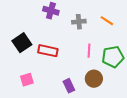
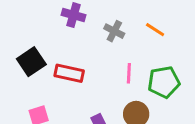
gray cross: (79, 22) -> (114, 31), turned 32

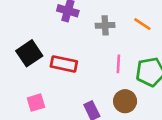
gray cross: (114, 31) -> (105, 25), turned -30

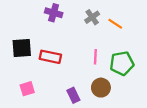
gray cross: (105, 25) -> (92, 17), moved, turned -32
black square: (29, 53) -> (22, 48), turned 30

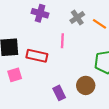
pink line: (95, 57) -> (62, 41), moved
pink square: (27, 89) -> (15, 75), moved

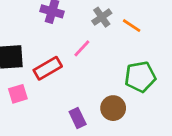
pink line: (62, 41) -> (82, 48), turned 40
red rectangle: (37, 56) -> (48, 68), turned -42

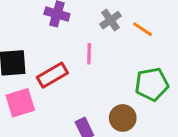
pink line: (82, 48) -> (89, 54), turned -42
pink square: (18, 94) -> (20, 103), size x1.4

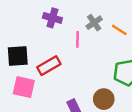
pink line: (89, 54) -> (77, 39), moved
pink square: (20, 103) -> (24, 87), turned 30

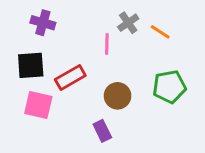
purple cross: (52, 18) -> (43, 23), moved
brown circle: (104, 99) -> (118, 96), moved

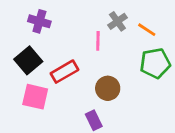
black square: (31, 65) -> (28, 60), turned -36
green pentagon: (169, 87) -> (155, 63), moved

